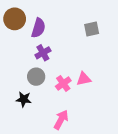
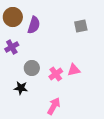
purple cross: (43, 53) -> (12, 47), moved

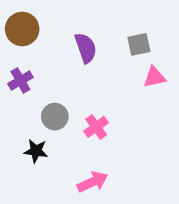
purple semicircle: (34, 25) -> (86, 48), moved, turned -36
pink triangle: (74, 70) -> (154, 77), moved
pink arrow: (54, 106) -> (93, 182), turned 36

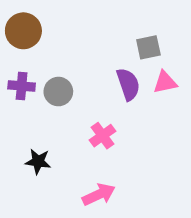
purple semicircle: (86, 48) -> (128, 84), moved
purple cross: (20, 81) -> (22, 86), turned 35
gray circle: (55, 117) -> (58, 92), moved

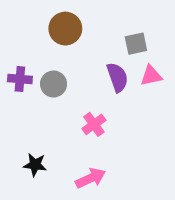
brown circle: (23, 31) -> (65, 29), moved
black star: (38, 161) -> (35, 165), moved

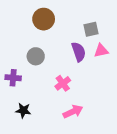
purple cross: (20, 79) -> (13, 78), moved
pink arrow: (91, 178) -> (73, 112), moved

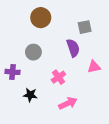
pink triangle: (101, 51) -> (94, 67), moved
black star: (23, 110) -> (30, 95), moved

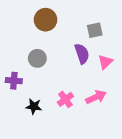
pink triangle: (94, 67) -> (105, 62), moved, turned -32
pink cross: (58, 77) -> (65, 99), moved
pink arrow: (68, 103) -> (96, 97), moved

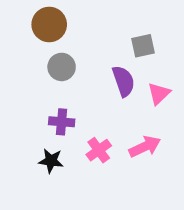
brown circle: (46, 20) -> (49, 24), moved
gray circle: (37, 58) -> (62, 67), moved
purple cross: (14, 81) -> (62, 122), moved

